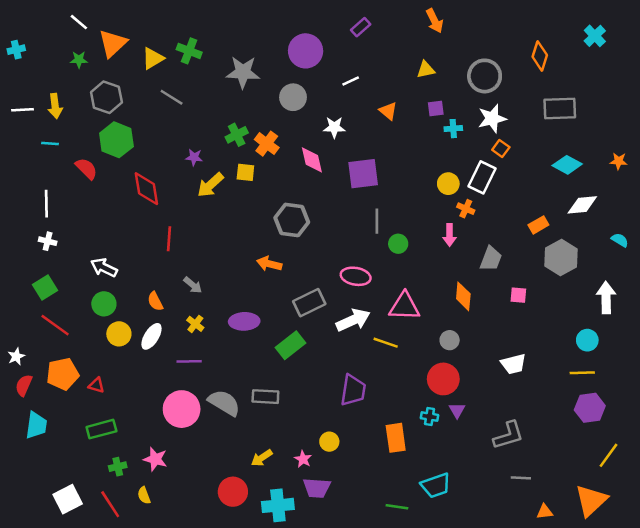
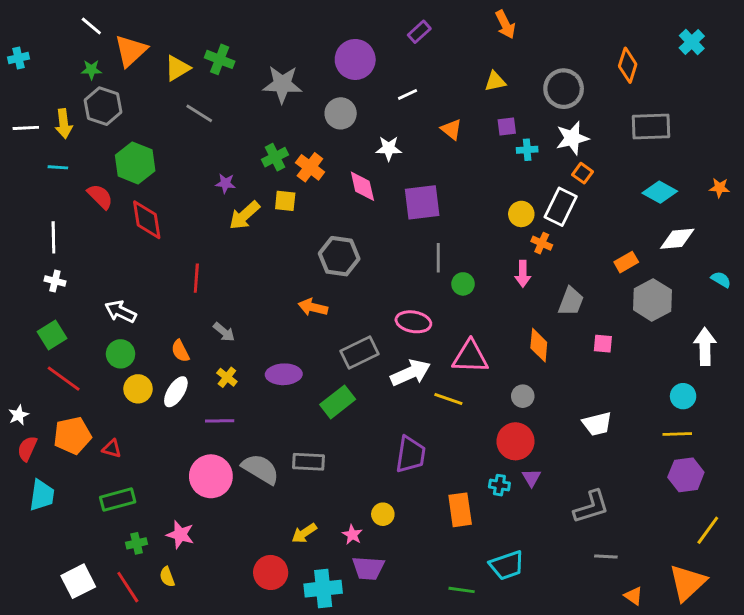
gray hexagon: (106, 97) -> (103, 106), moved
red diamond: (146, 189) -> (147, 220), moved
orange triangle: (545, 512) -> (634, 596), turned 42

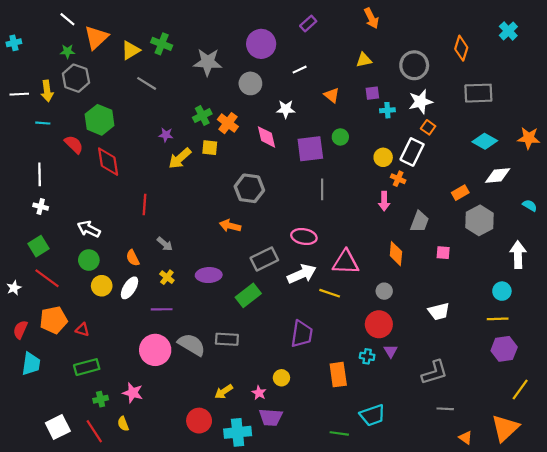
orange star: (720, 188) -> (529, 138), size x1.5
green circle: (463, 284) -> (340, 137), moved
white star: (18, 415) -> (14, 288), moved

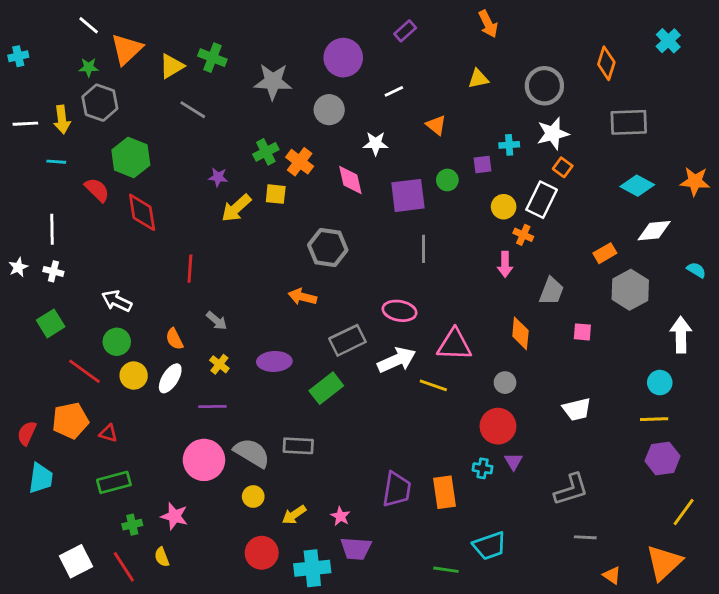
purple square: (372, 93) -> (483, 165), moved
red line: (47, 278) -> (84, 371), moved
white star: (14, 288) -> (18, 267), moved
purple trapezoid: (302, 334) -> (397, 489), moved
yellow circle: (281, 378) -> (253, 496), moved

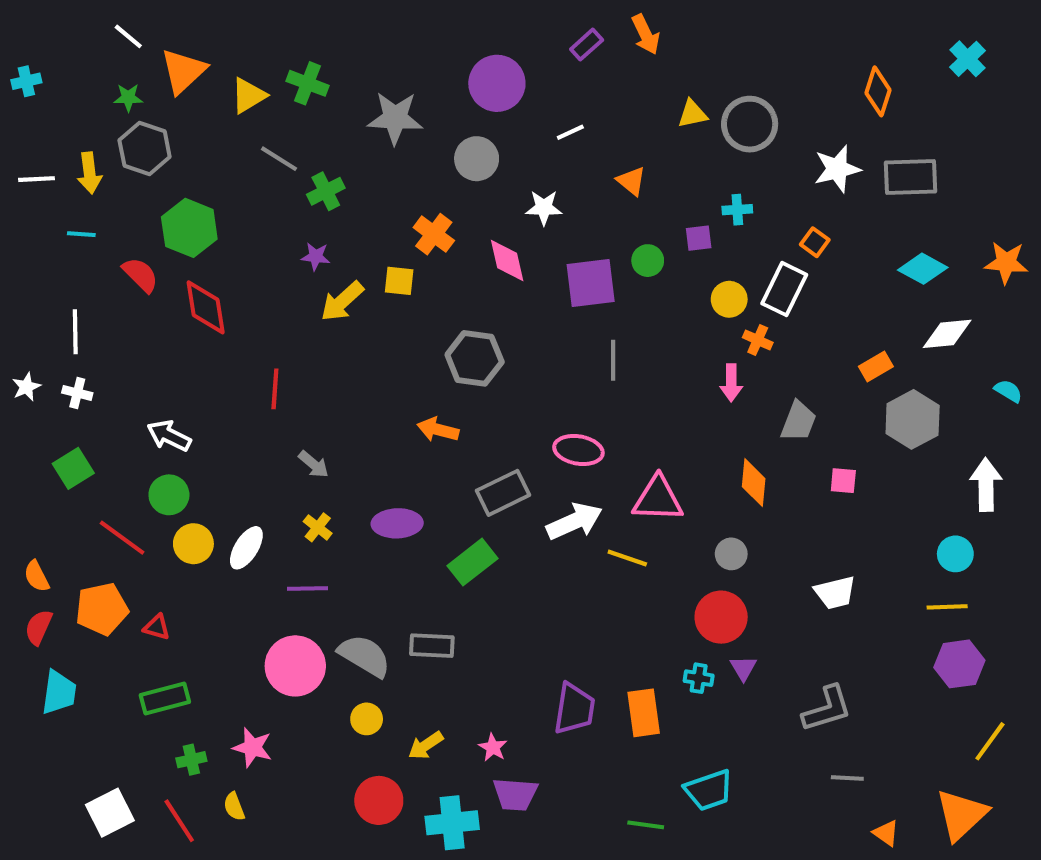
orange arrow: (488, 24) -> (646, 34), moved
gray circle: (544, 86) -> (750, 124), moved
white star: (553, 134) -> (837, 169), moved
green cross: (266, 152) -> (326, 191), moved
orange semicircle: (174, 339) -> (37, 576), moved

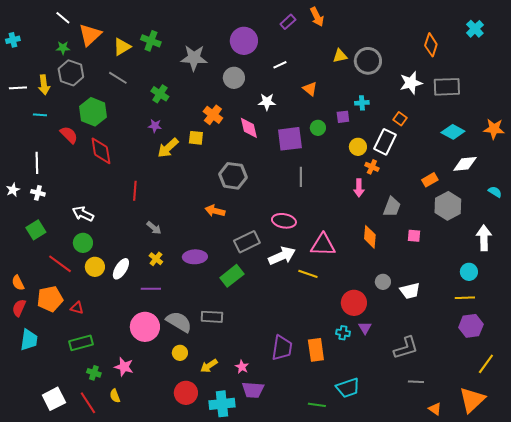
gray line: (279, 159) -> (118, 78), moved
green cross: (326, 191) -> (160, 94), turned -30
gray circle: (731, 554) -> (383, 282), moved
green cross: (191, 760) -> (94, 373), turned 32

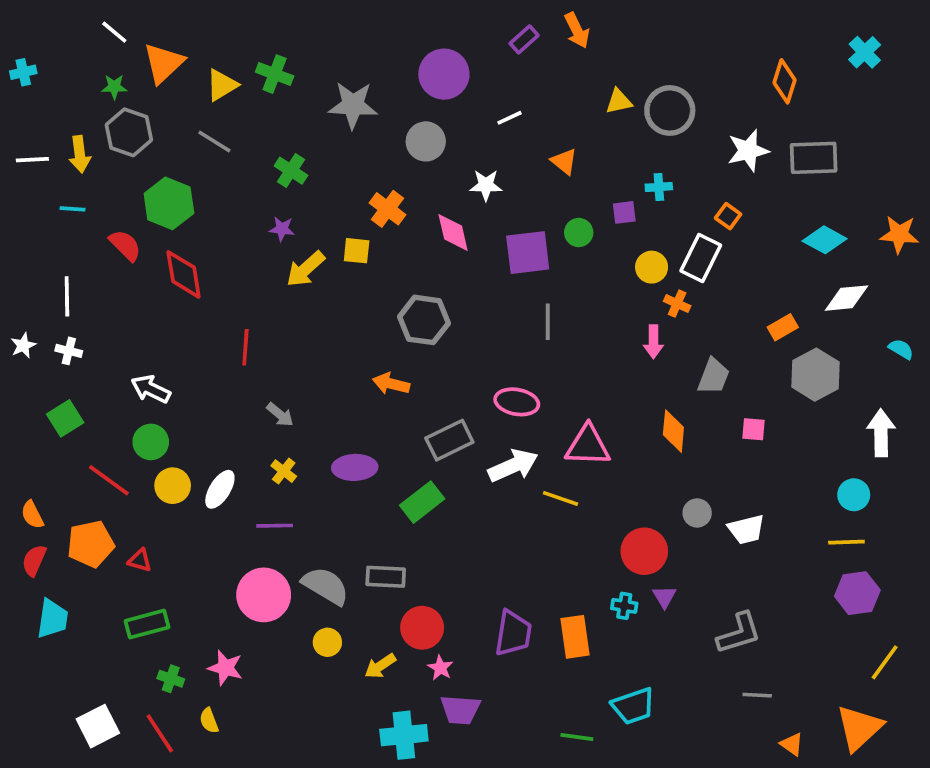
red circle: (186, 393) -> (422, 628), moved

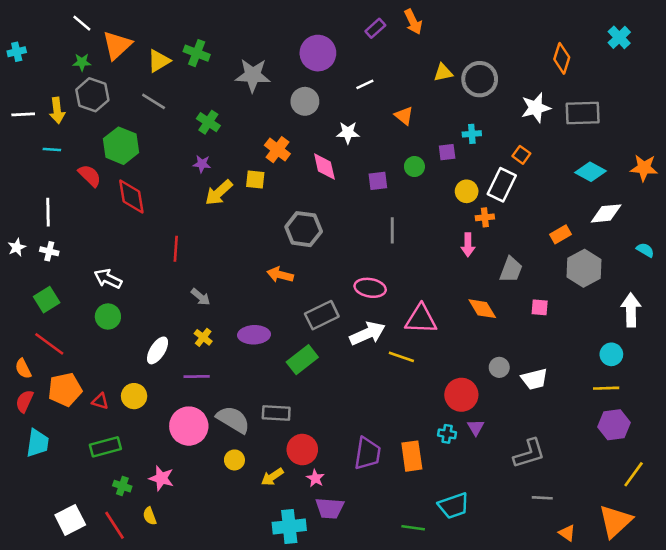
purple square: (528, 253) -> (378, 181), size x0.6
orange cross: (677, 304) -> (485, 217), turned -30
orange diamond: (673, 431) -> (482, 309), turned -36
red line: (109, 480) -> (49, 344), moved
yellow circle: (173, 486) -> (134, 396), moved

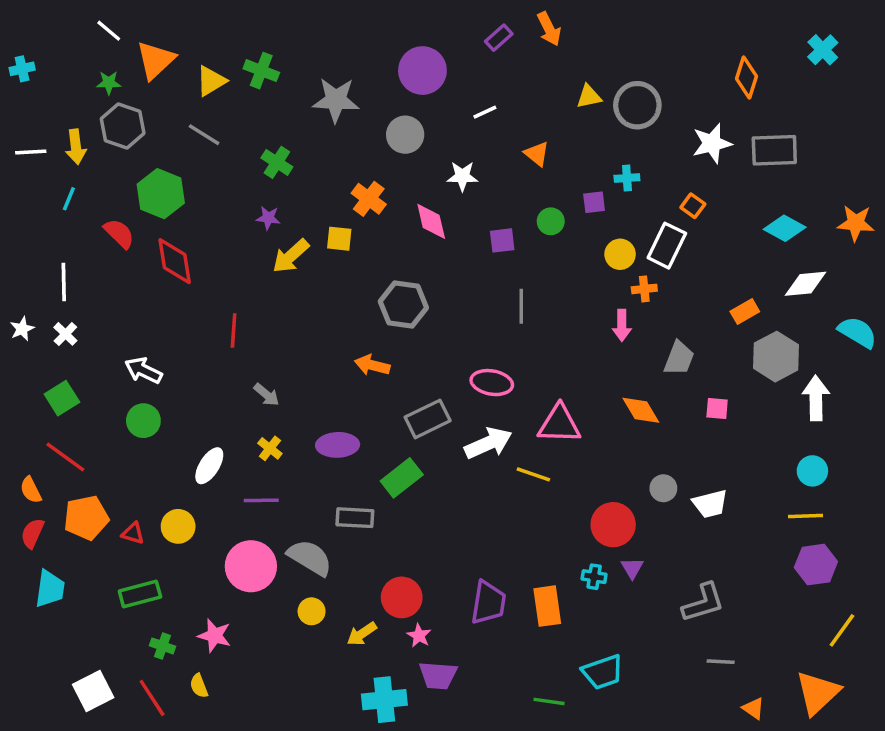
cyan line: (52, 150) -> (69, 199), turned -72
cyan semicircle: (645, 250) -> (857, 332), size x1.6
white cross: (49, 251) -> (65, 334), turned 30
white arrow: (631, 310) -> (816, 398), moved
gray rectangle: (276, 413) -> (355, 518), moved

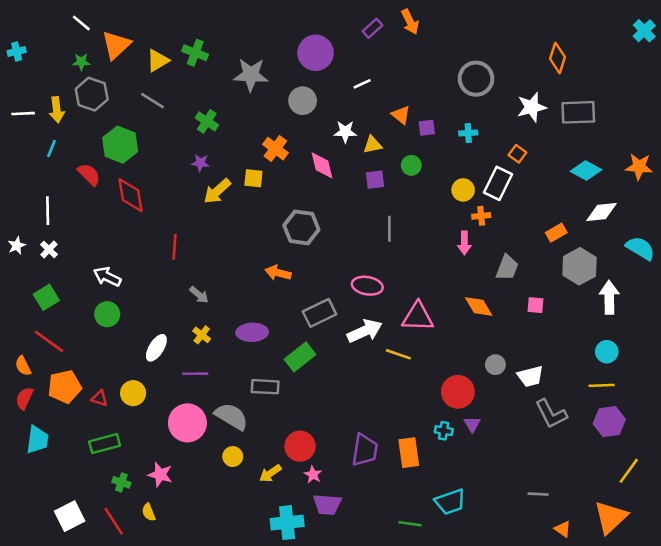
cyan cross: (823, 50) -> (644, 31), moved
yellow triangle: (589, 97) -> (372, 145), moved
purple square: (594, 202) -> (427, 128), moved
gray L-shape: (703, 603) -> (551, 414), moved, turned 80

